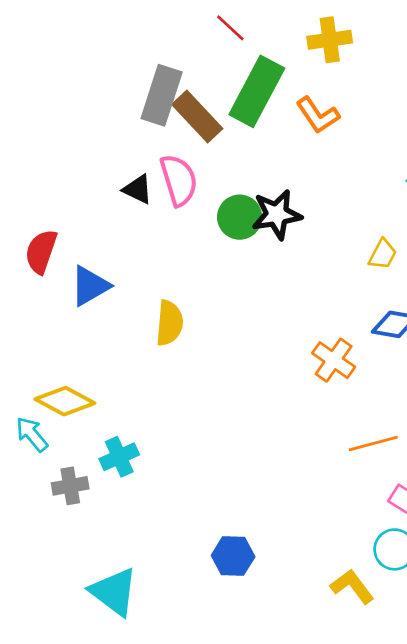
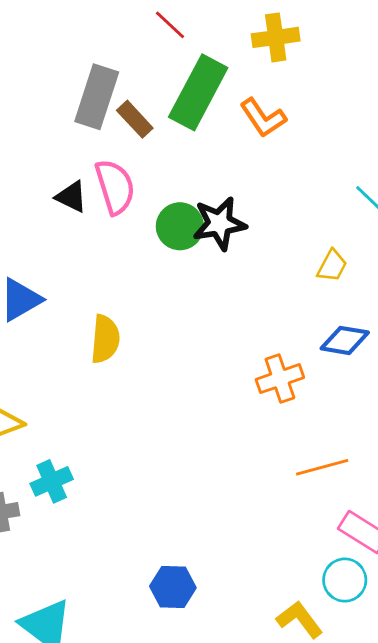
brown rectangle: (197, 117) -> (135, 119), size x0.7
orange cross: (334, 360) -> (280, 379), turned 36

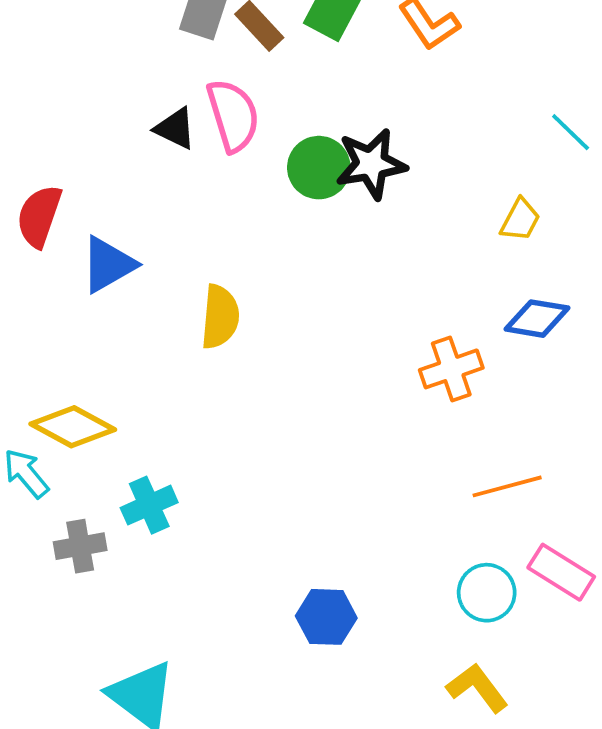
cyan circle: (345, 580) -> (487, 593), moved
blue hexagon: (173, 587) -> (326, 617), moved

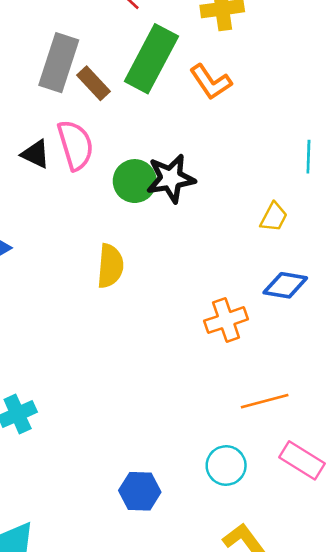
cyan line: (571, 132) -> (308, 157), turned 48
yellow semicircle: (220, 317) -> (110, 266), moved
cyan circle: (487, 593) -> (226, 465), moved

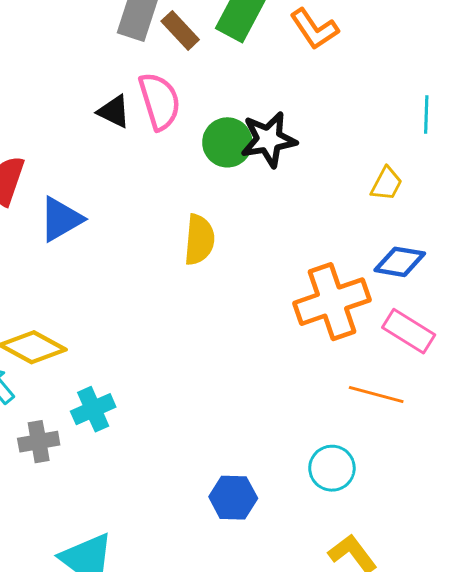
orange cross: (226, 320) -> (332, 302), size x1.5
orange line: (265, 401) -> (376, 394), turned 30
pink rectangle: (302, 460) -> (409, 331), moved

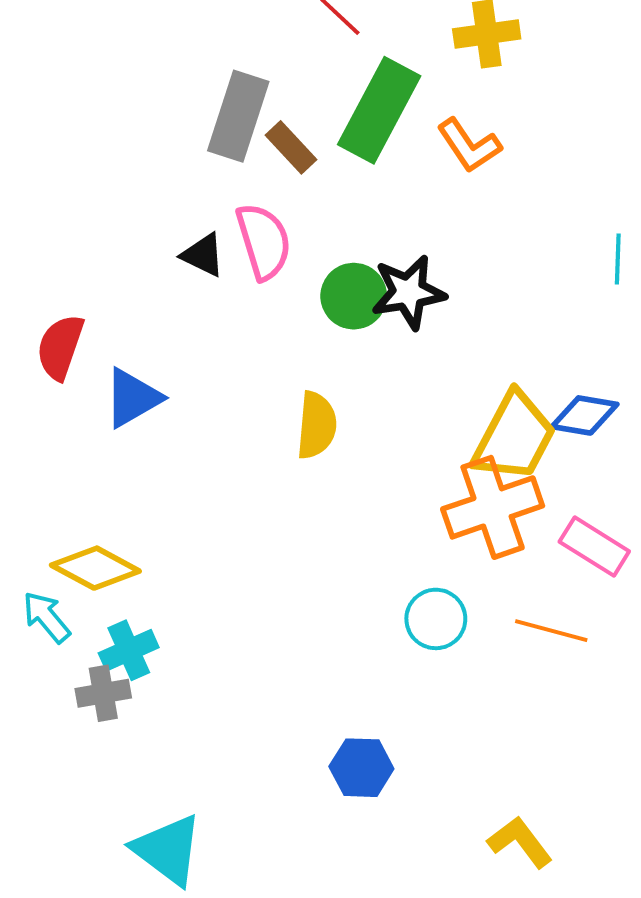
yellow trapezoid: (386, 184) -> (514, 437), moved, size x2.0
blue diamond: (400, 262) -> (585, 415), moved
cyan cross: (93, 409) -> (129, 650), moved
cyan circle: (332, 468) -> (436, 619), moved

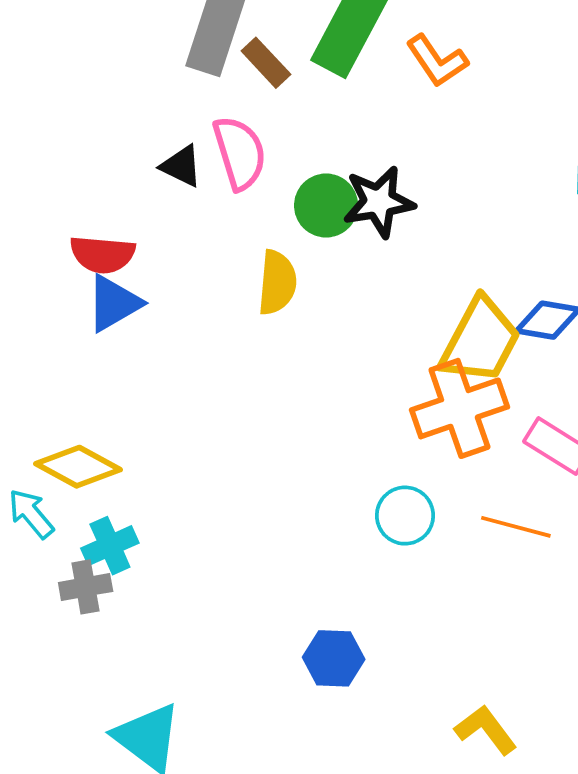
red semicircle: (60, 347) -> (102, 254), moved, turned -104
yellow semicircle: (316, 425) -> (277, 283), moved

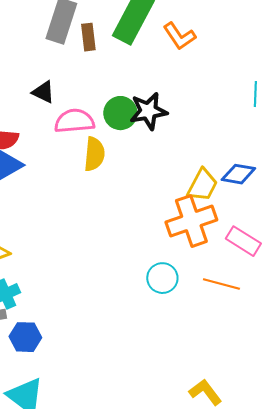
brown rectangle: (266, 63) -> (88, 37), turned 36
pink semicircle: (240, 153) -> (74, 121), moved, turned -78
yellow trapezoid: (480, 341) -> (202, 185), size x0.7
blue hexagon: (334, 658) -> (25, 337), moved

